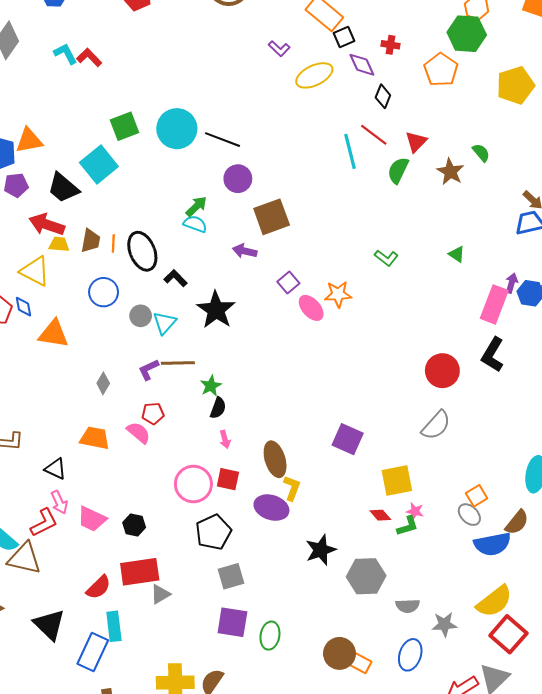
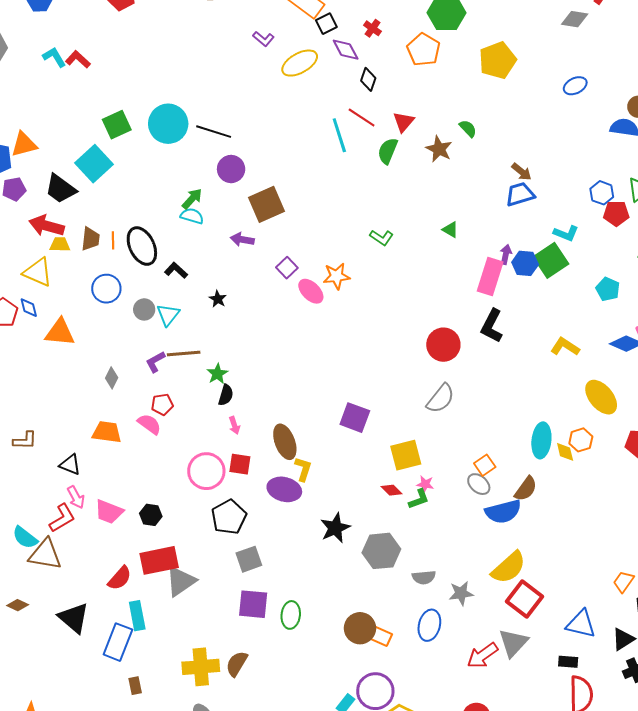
red cross: (390, 45) -> (372, 28), turned 30
black star: (216, 310) -> (218, 299), size x0.5
gray triangle: (160, 594) -> (181, 581), size x1.6

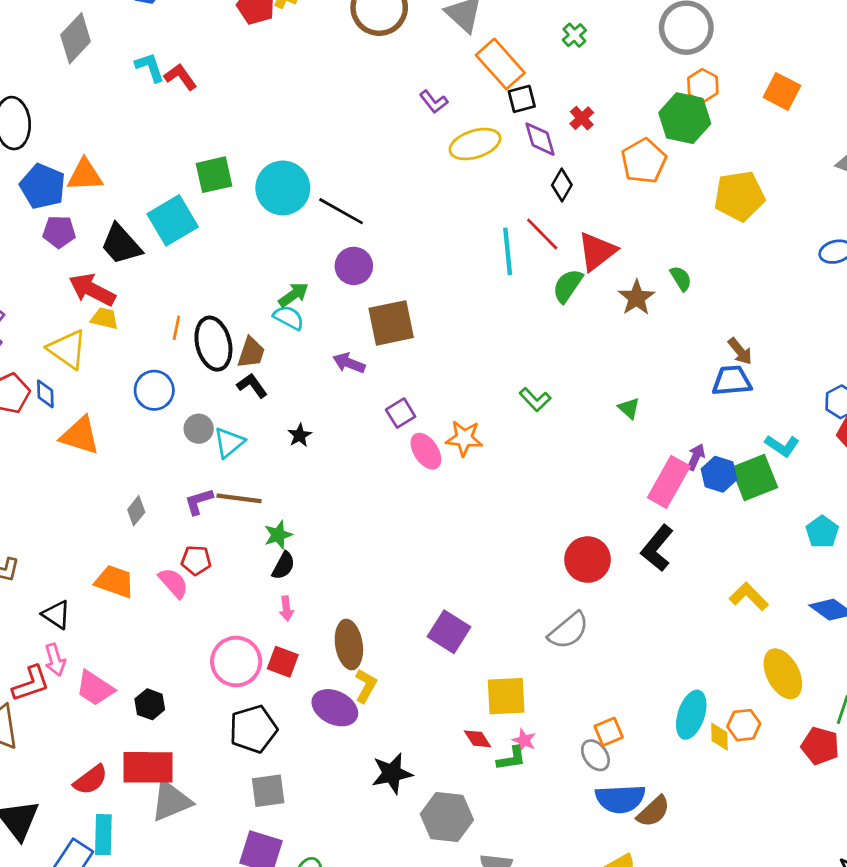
red triangle: (403, 122) -> (597, 251), size x1.4
brown trapezoid: (91, 239) -> (251, 353), moved
brown semicircle: (526, 489) -> (653, 811), moved

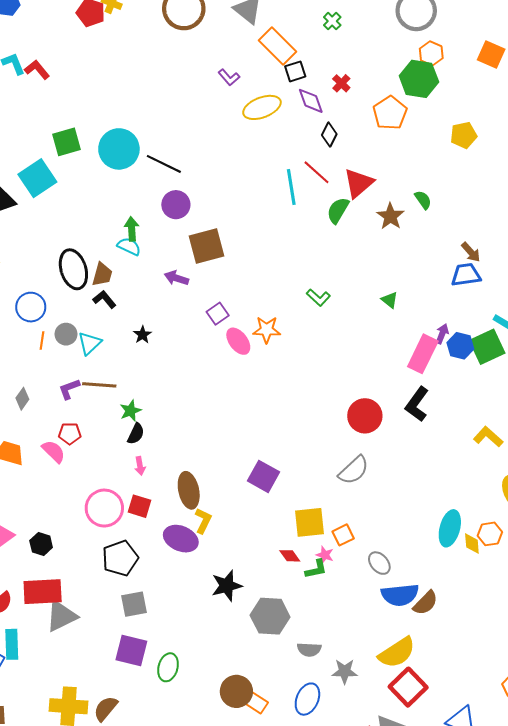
yellow pentagon: (739, 196) -> (464, 135), size x0.7
green arrow: (293, 295) -> (132, 229), turned -55
orange line: (176, 328) -> (42, 341), moved
orange square: (609, 732) -> (343, 535), moved

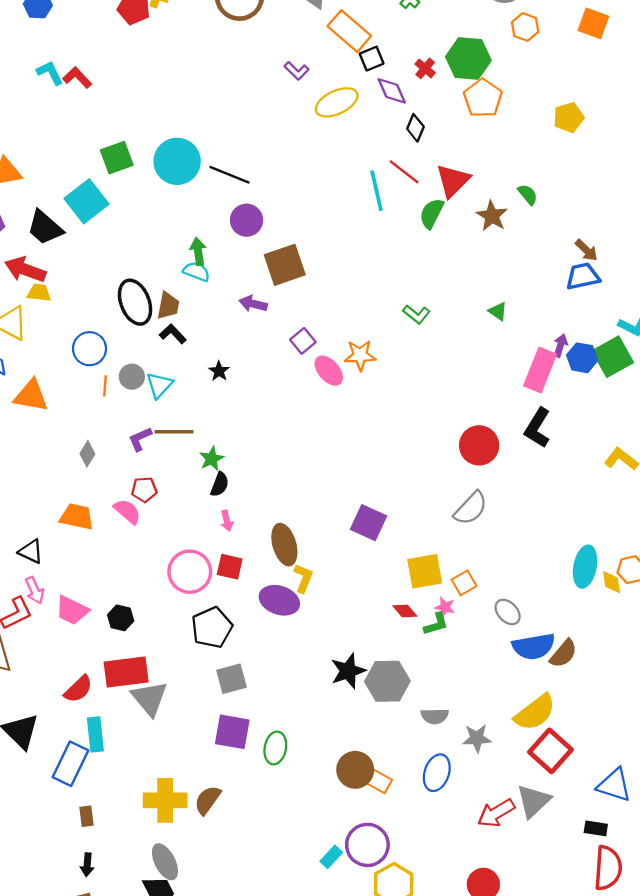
green hexagon: (419, 79) -> (468, 59), moved
black star: (227, 586) -> (348, 671), moved
gray triangle: (61, 616) -> (150, 698), turned -40

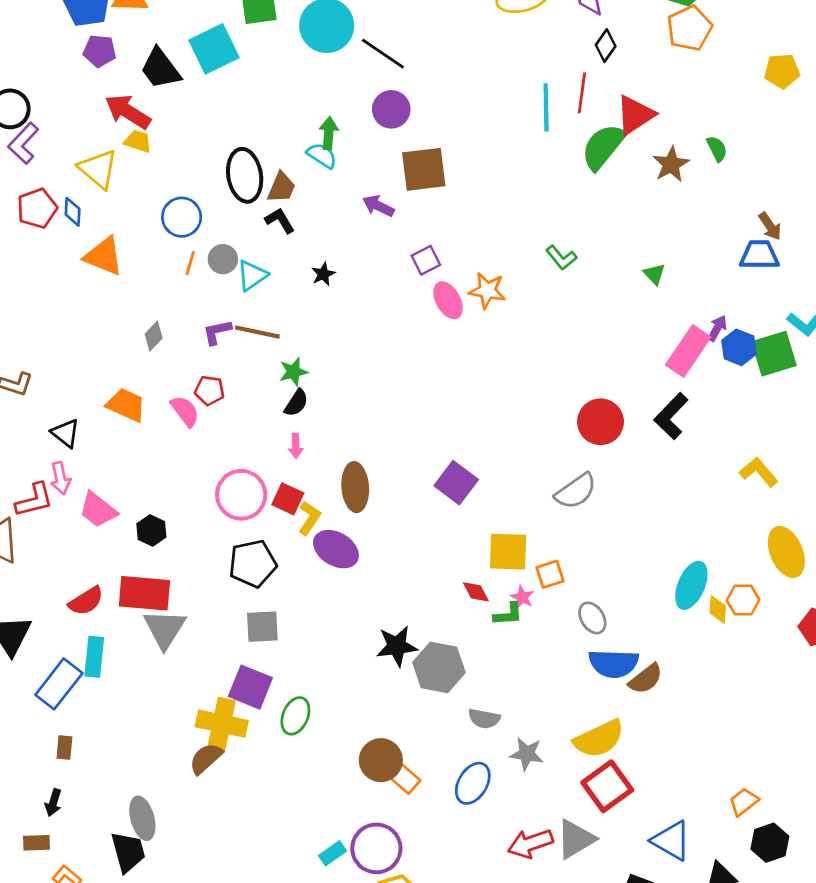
red line: (404, 172) -> (582, 93), turned 48
green semicircle: (432, 213) -> (603, 147), size x1.4
yellow L-shape: (303, 578) -> (309, 518), moved
yellow cross: (165, 800) -> (222, 724), moved

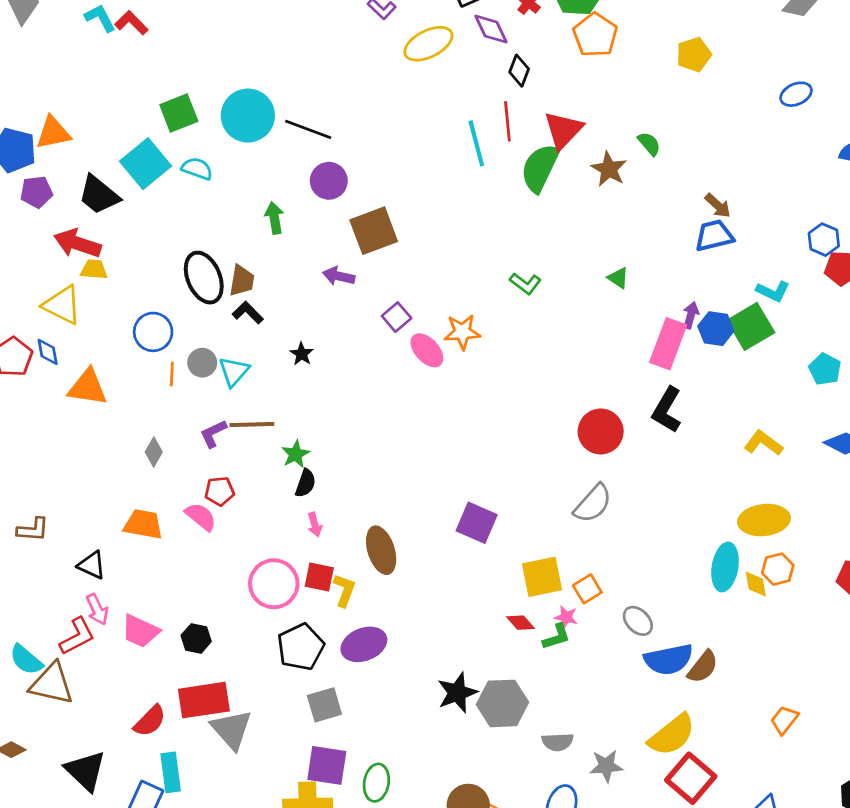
cyan semicircle: (322, 156) -> (197, 169), moved
purple ellipse: (336, 549) -> (364, 644), moved, turned -39
yellow ellipse: (786, 552) -> (764, 520), moved, turned -60
orange trapezoid: (744, 802) -> (784, 720), moved

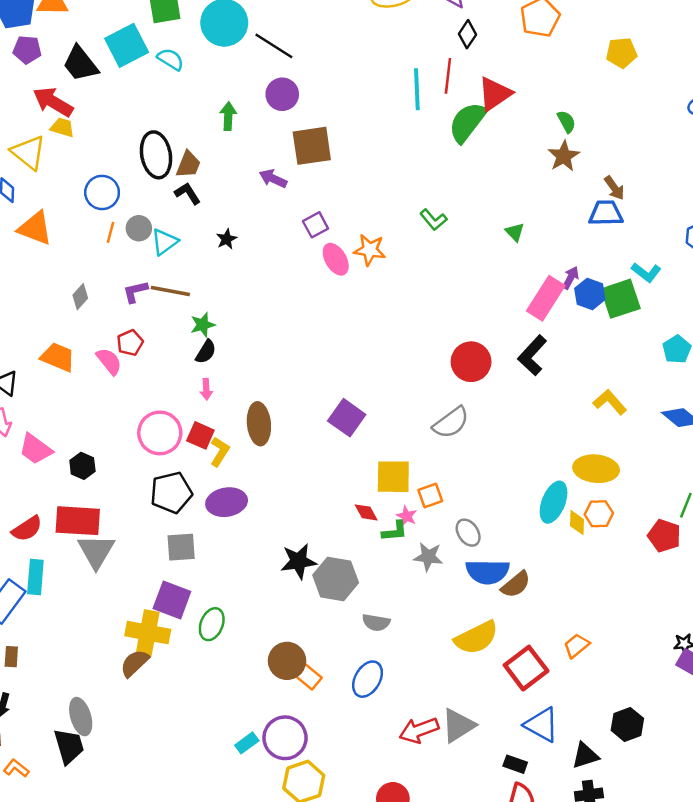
brown star: (609, 169) -> (564, 156), moved
red pentagon: (220, 491) -> (130, 343), turned -30
gray star: (606, 766) -> (428, 557), moved
red square: (691, 778) -> (526, 668), moved

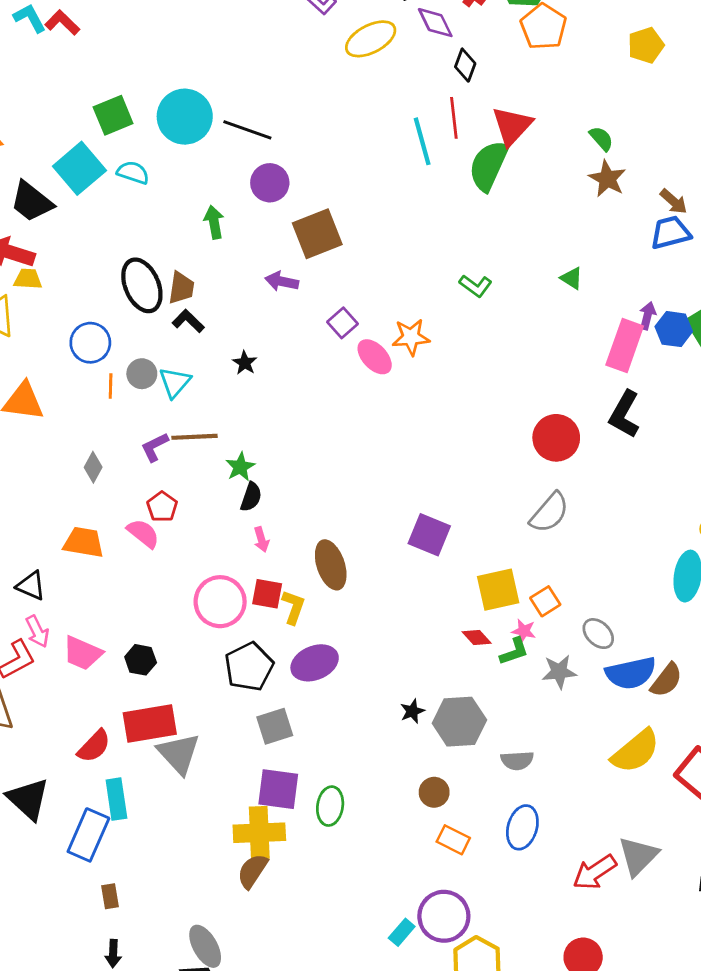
black star: (298, 561) -> (412, 711), size x0.6
brown circle: (287, 661) -> (434, 792), moved, size x0.7

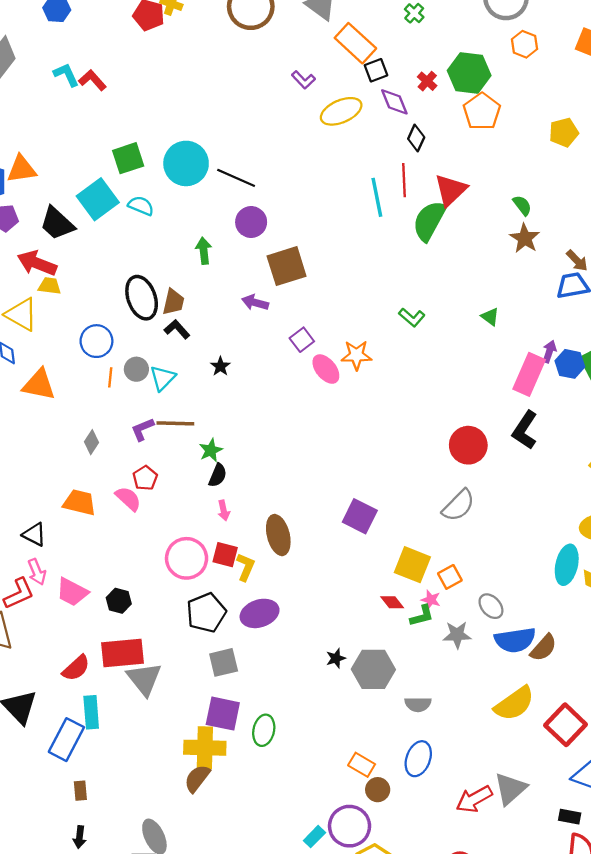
yellow square: (498, 590) -> (412, 565), turned 30
brown circle: (434, 792) -> (378, 790), moved

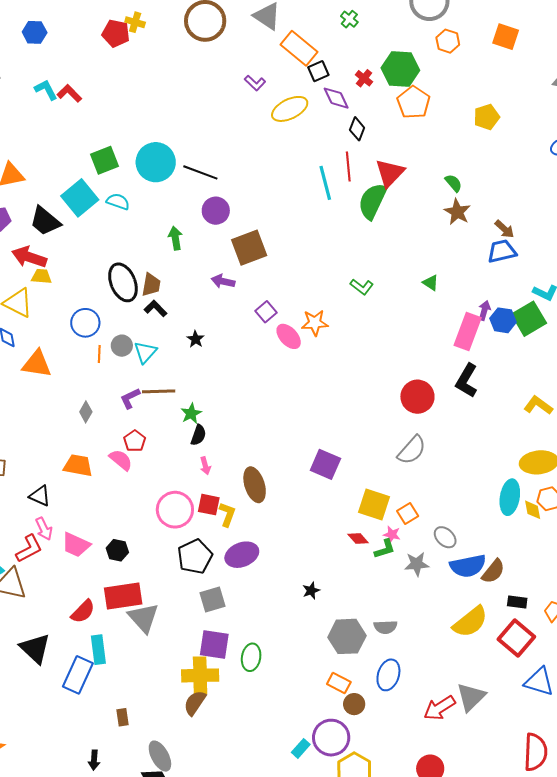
gray hexagon: (373, 669) -> (347, 636), moved
brown rectangle: (80, 791) -> (123, 717), moved
black rectangle: (570, 817) -> (517, 602), moved

